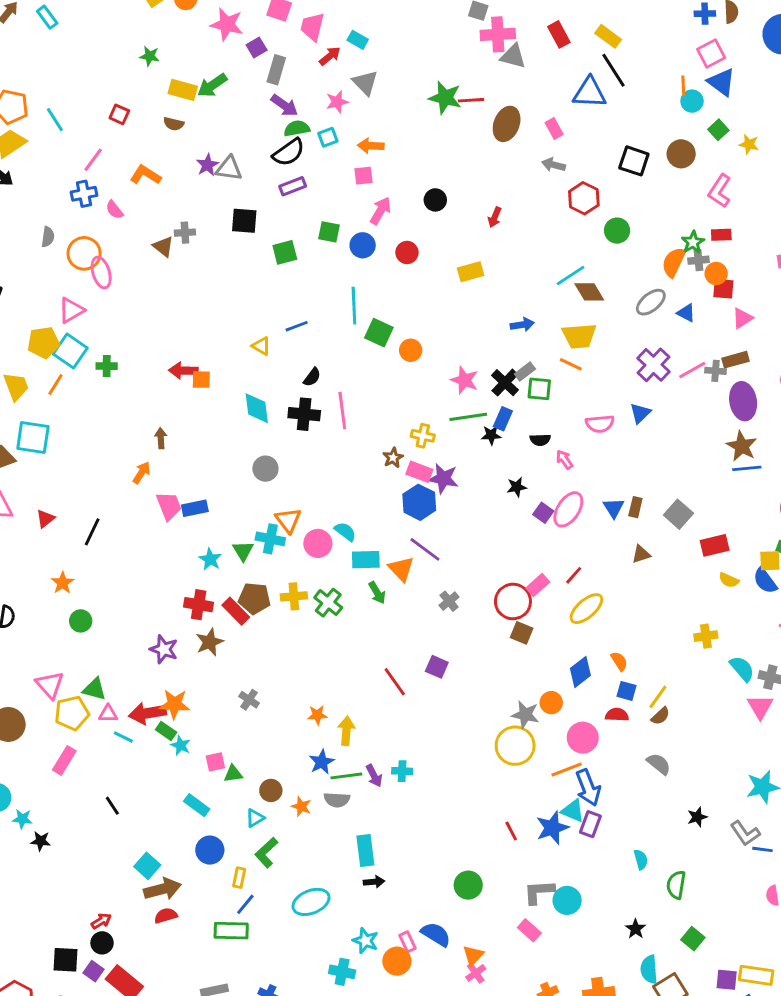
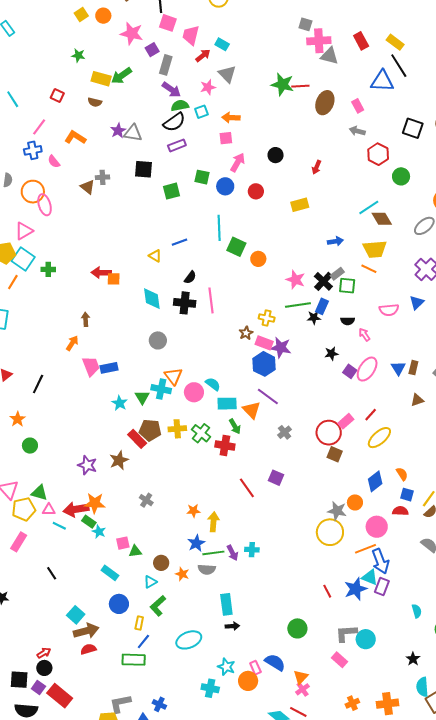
red cross: (199, 605) -> (225, 446), moved

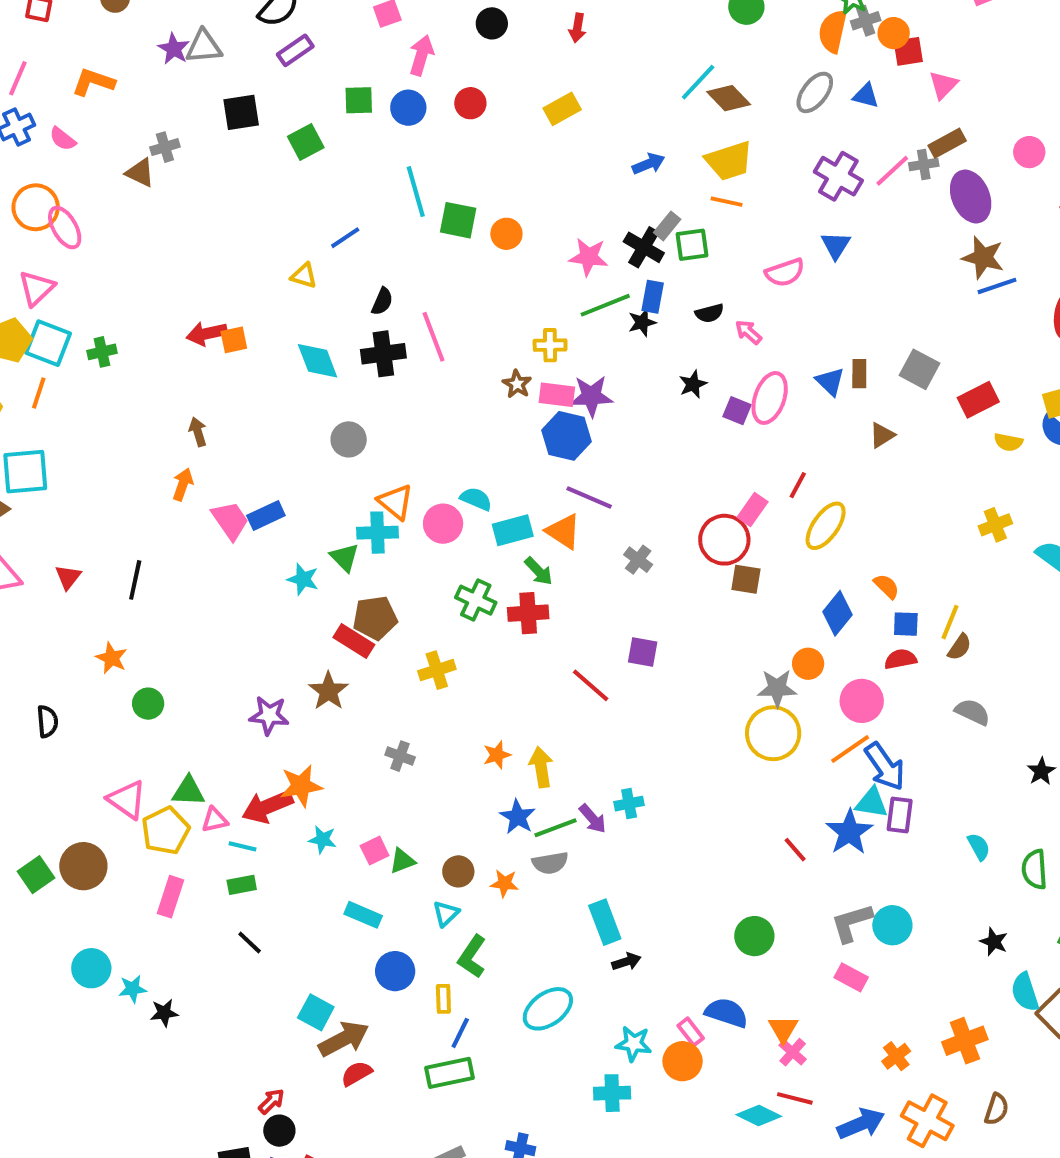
yellow cross: (177, 429) -> (437, 670), moved
green rectangle: (89, 522) -> (242, 885), moved, turned -32

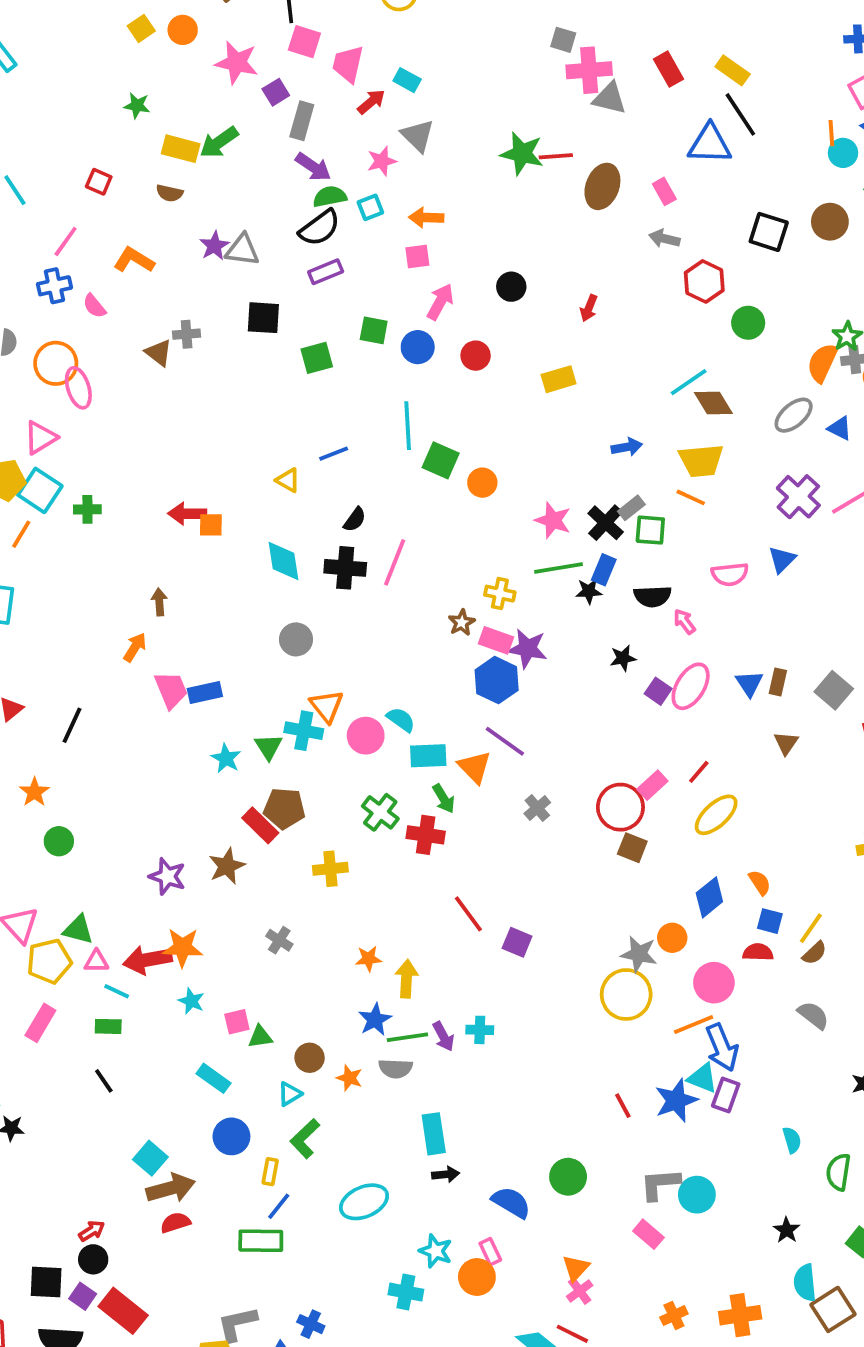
black semicircle: (710, 313) -> (653, 596), size x1.4
pink line: (434, 337) -> (395, 562), turned 30
brown triangle: (882, 435) -> (786, 743), turned -36
purple square: (643, 652) -> (517, 942), moved
blue semicircle: (726, 1013) -> (511, 1202), moved

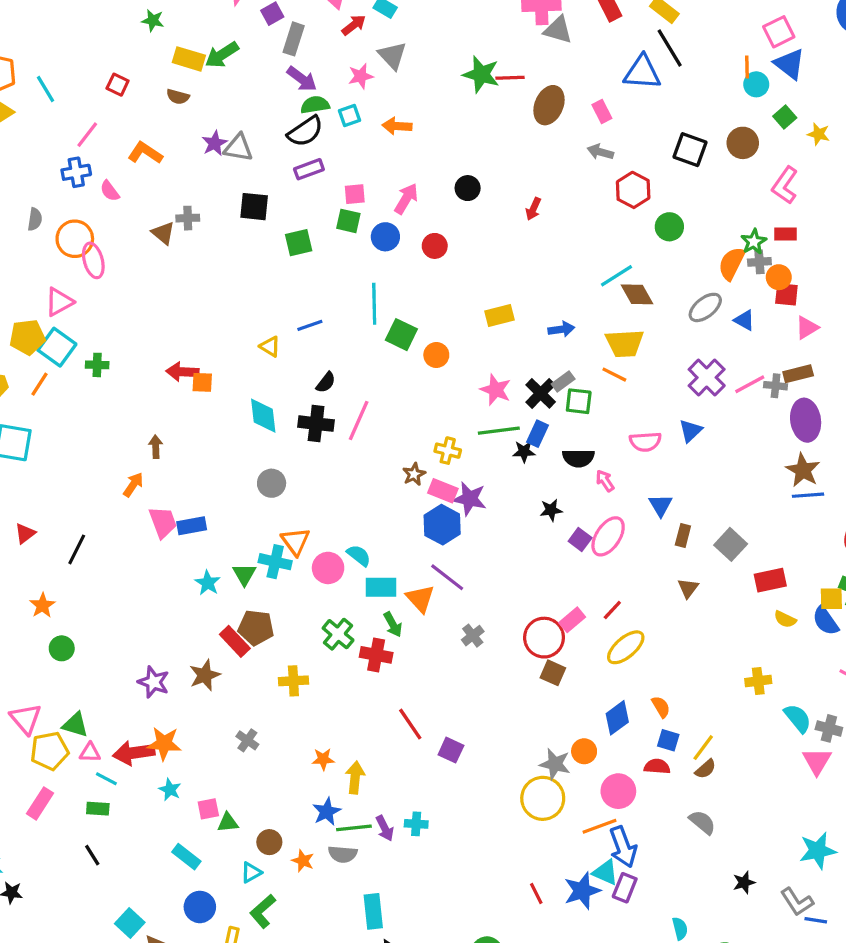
pink square: (417, 256) -> (355, 194), moved
yellow rectangle: (559, 379) -> (500, 315), moved
blue triangle: (749, 683) -> (661, 505), moved

